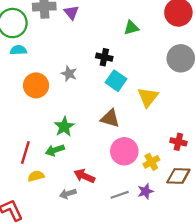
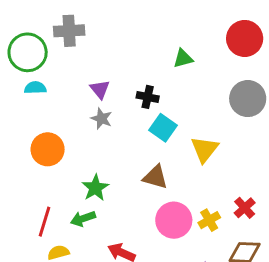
purple triangle: (71, 12) -> (100, 89), moved
orange circle: (36, 85) -> (48, 149), moved
red cross: (178, 142) -> (245, 208), turned 35
yellow cross: (151, 162) -> (209, 220), moved

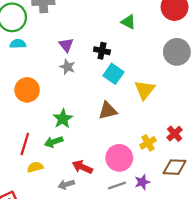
green triangle: (183, 58) -> (128, 22), turned 42
brown triangle: (155, 177) -> (108, 111), turned -30
pink circle: (174, 220) -> (119, 158), moved

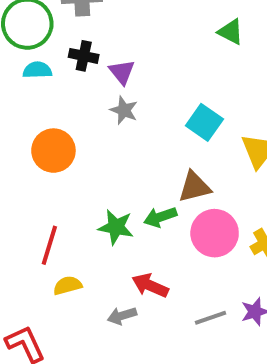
black cross: (102, 51) -> (84, 56), moved
green star: (63, 119) -> (116, 227), moved, turned -30
green arrow: (54, 142) -> (160, 217), moved
pink circle: (119, 158) -> (215, 233), moved

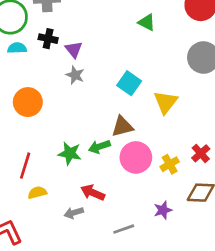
gray line: (211, 318) -> (124, 229), moved

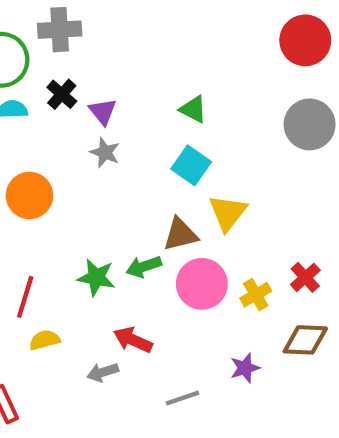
green triangle: (147, 22) -> (193, 109), moved
black cross: (48, 39) -> (62, 94), turned 30
yellow triangle: (166, 102) -> (228, 213), moved

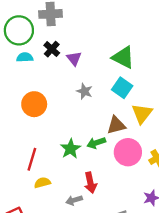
green triangle: (193, 109) -> (123, 57), size x1.5
gray star: (105, 152) -> (85, 91), moved
green star: (96, 277) -> (70, 149), turned 30
red arrow: (133, 340) -> (90, 183), turned -126

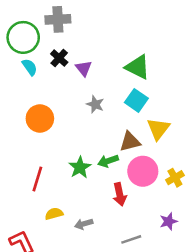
cyan semicircle: (25, 57) -> (30, 67), turned 56
yellow semicircle: (42, 183) -> (54, 214), moved
red arrow: (90, 183) -> (120, 194), moved

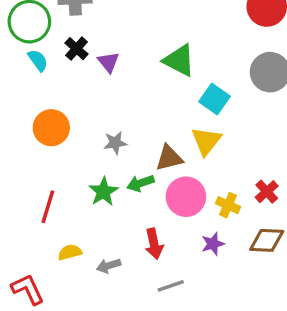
cyan square: (136, 100) -> (215, 99), moved
gray star: (95, 104) -> (115, 143), moved, turned -30
yellow cross: (175, 178) -> (228, 205), turned -36
red arrow: (120, 194) -> (154, 244), moved
purple star: (169, 221) -> (213, 244), moved

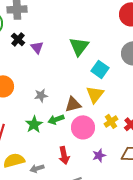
green triangle: (179, 60) -> (79, 46), turned 40
yellow cross: (228, 205) -> (111, 121), moved, turned 32
yellow semicircle: (70, 252) -> (14, 160), size x1.5

